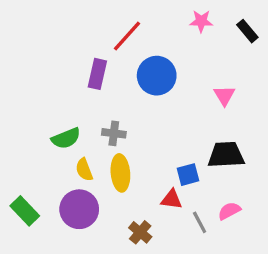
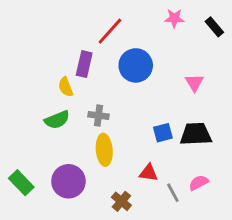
yellow semicircle: (84, 170) -> (66, 87), moved
blue square: (188, 175) -> (163, 133), moved

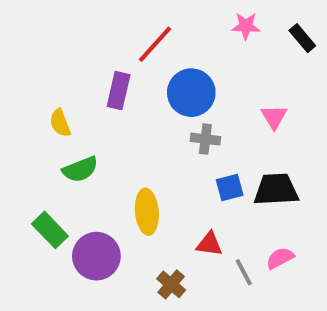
yellow semicircle: (66, 87) -> (60, 123), moved
gray cross: (98, 116) -> (205, 139), moved
green rectangle: (21, 183) -> (50, 230), moved

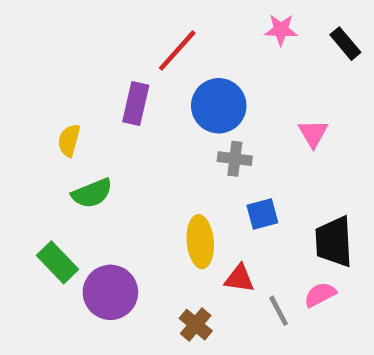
yellow semicircle: (60, 123) -> (69, 140), turned 36
black trapezoid: (276, 190) -> (334, 242), moved, turned -90
yellow ellipse: (147, 212) -> (200, 242), moved

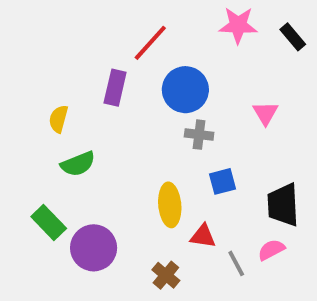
pink star: (281, 30) -> (238, 25), size x1.4

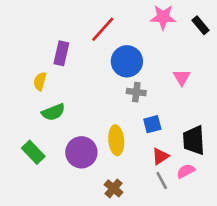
purple rectangle: (115, 88) -> (61, 53), moved
red triangle: (203, 236) -> (160, 156), moved, turned -42
purple circle: (94, 248) -> (81, 152), moved

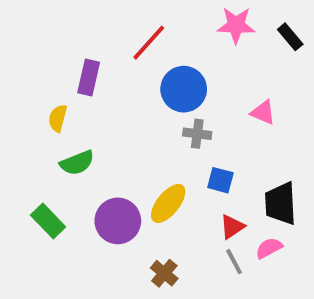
pink triangle: (182, 77) -> (263, 112), turned -36
blue square: (152, 124) -> (220, 180), turned 30
yellow ellipse: (116, 140) -> (168, 203), turned 44

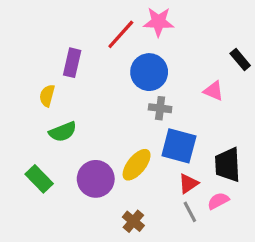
pink star: (236, 25) -> (159, 22), moved
black rectangle: (290, 37) -> (240, 60), moved
blue square: (220, 180) -> (179, 146), size x1.6

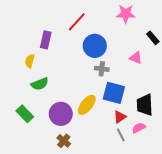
pink star: (159, 22) -> (126, 14), moved
brown cross: (133, 221) -> (64, 141), moved

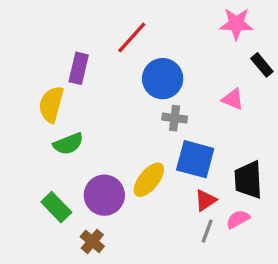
pink star: (126, 14) -> (236, 24), moved
yellow semicircle: (30, 61) -> (51, 104), size x1.5
green rectangle: (25, 114) -> (56, 207), moved
gray line: (121, 135) -> (207, 231), turned 48
brown cross: (64, 141) -> (92, 241), moved

